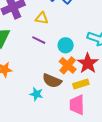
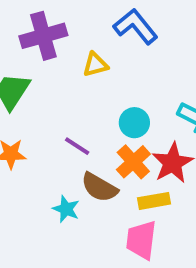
yellow triangle: (42, 18) -> (95, 65), turned -32
purple line: (39, 40) -> (77, 146), moved

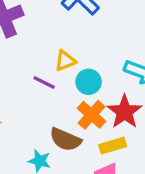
yellow triangle: (95, 65) -> (65, 61), moved
purple line: (77, 146) -> (44, 82), moved

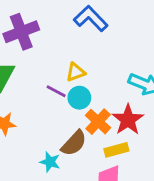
cyan circle: (89, 82) -> (79, 98), moved
brown semicircle: (65, 139) -> (74, 143), turned -72

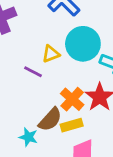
cyan circle: (79, 98) -> (83, 44), moved, size x1.6
yellow rectangle: (116, 150) -> (72, 125), moved

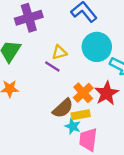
yellow triangle: (51, 54) -> (59, 52), moved
cyan star: (28, 137) -> (73, 126), moved

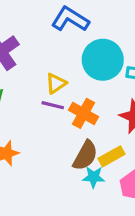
orange cross: (83, 93) -> (83, 113), moved
cyan star: (73, 126) -> (94, 177), moved

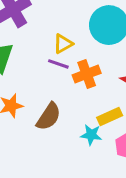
orange cross: (83, 113) -> (87, 74), turned 36
brown semicircle: (85, 156) -> (49, 117), moved

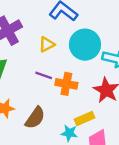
yellow triangle: (63, 44) -> (47, 44), moved
orange cross: (87, 74) -> (66, 84), turned 30

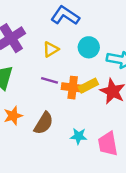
cyan circle: (85, 45) -> (89, 47), size x0.7
yellow rectangle: (84, 119) -> (88, 86), moved

